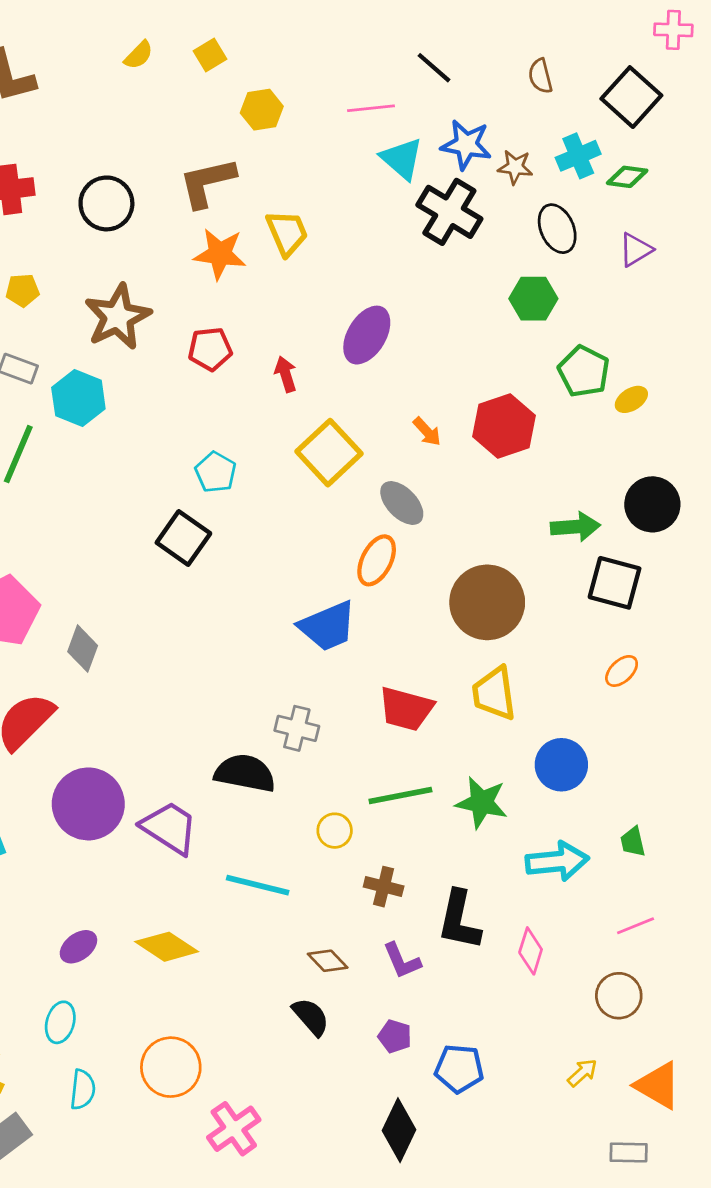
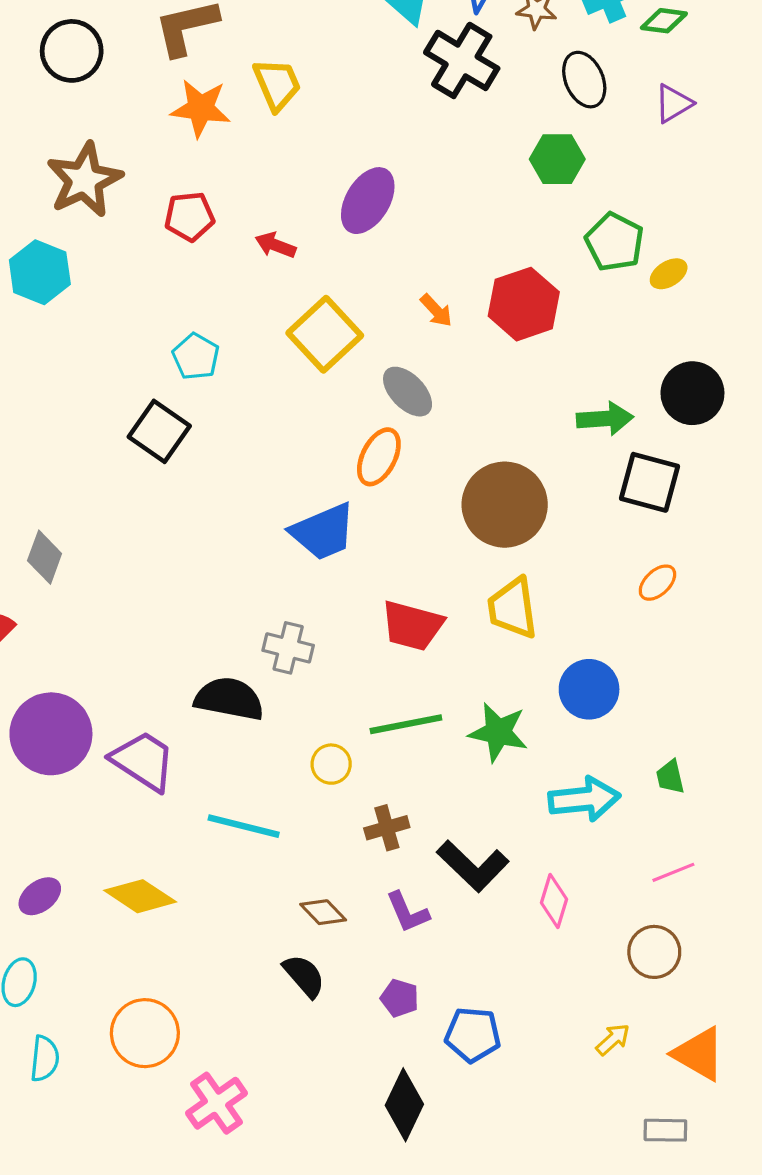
red arrow: (286, 374) -> (275, 245), turned -52
brown cross: (384, 887) -> (387, 828), turned -30
black L-shape: (459, 920) -> (473, 866), turned -58

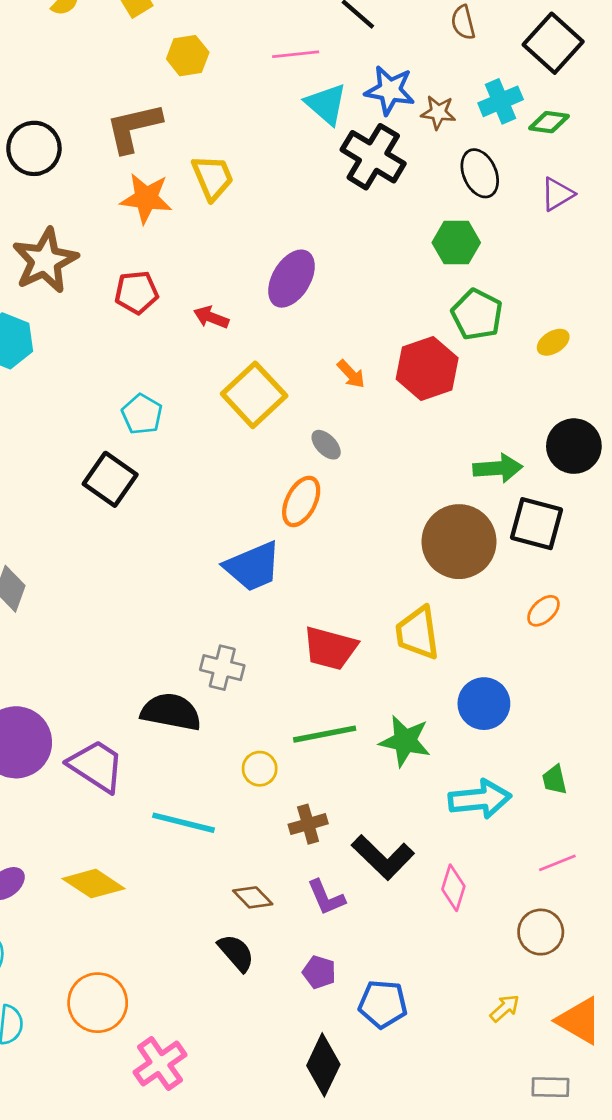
green pentagon: (614, 242) -> (477, 315), moved
gray ellipse: (408, 392) -> (326, 445), size x0.7
brown circle: (505, 505) -> (459, 542), moved

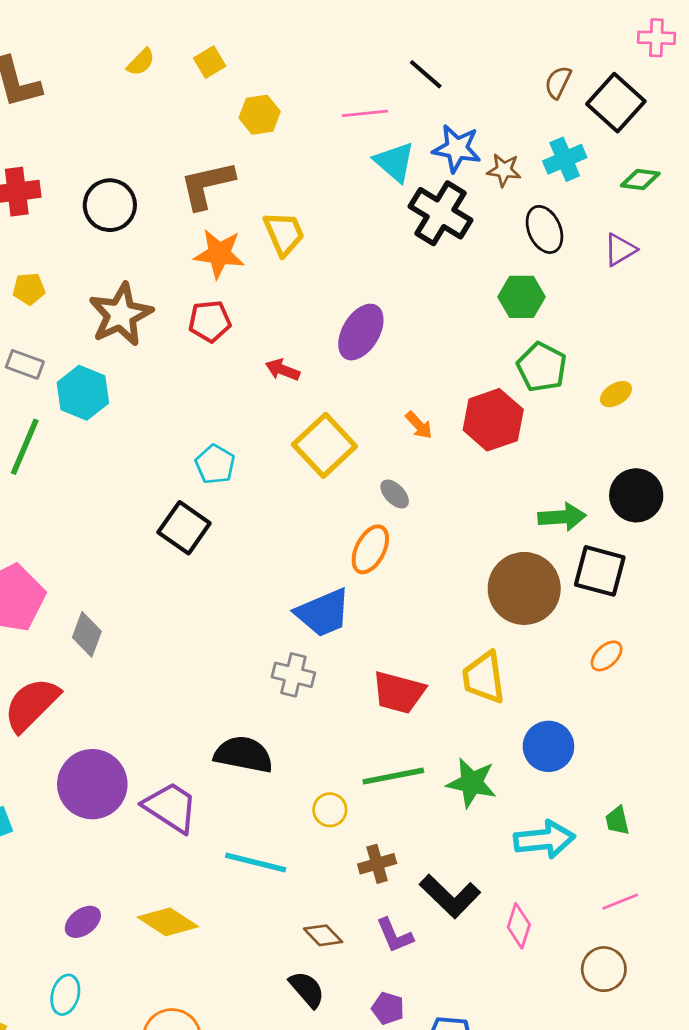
brown semicircle: (463, 22) -> (558, 82), moved, turned 40
green diamond: (549, 122) -> (640, 180), moved
red pentagon: (136, 292) -> (210, 321), moved
gray cross: (222, 668) -> (293, 675), moved

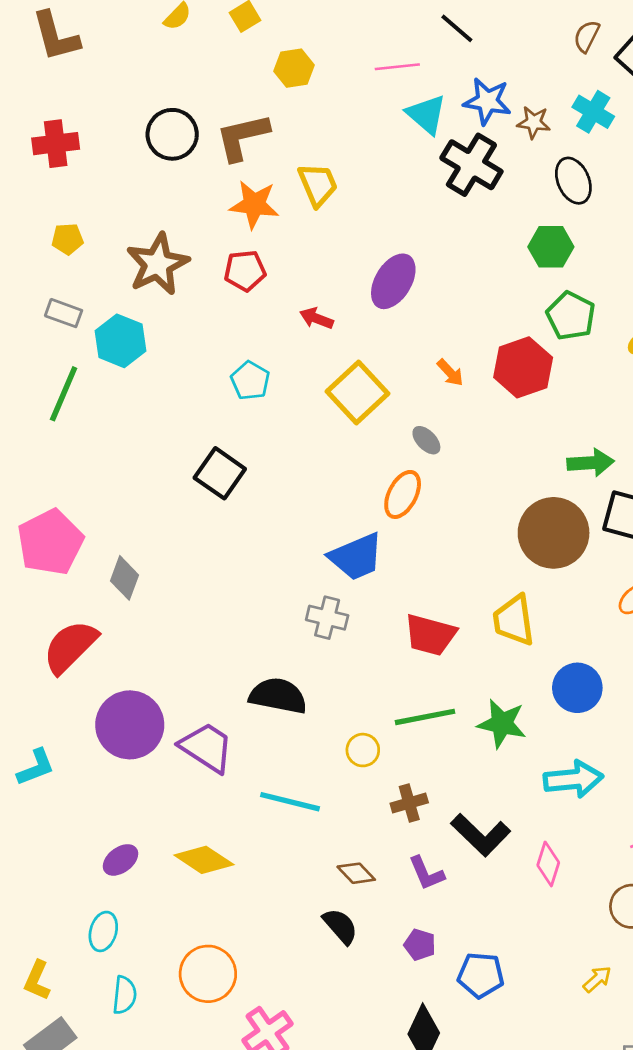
cyan cross: (565, 159) -> (593, 112), turned -36
black circle: (110, 205) -> (172, 134), moved
cyan pentagon: (215, 464) -> (250, 381), moved

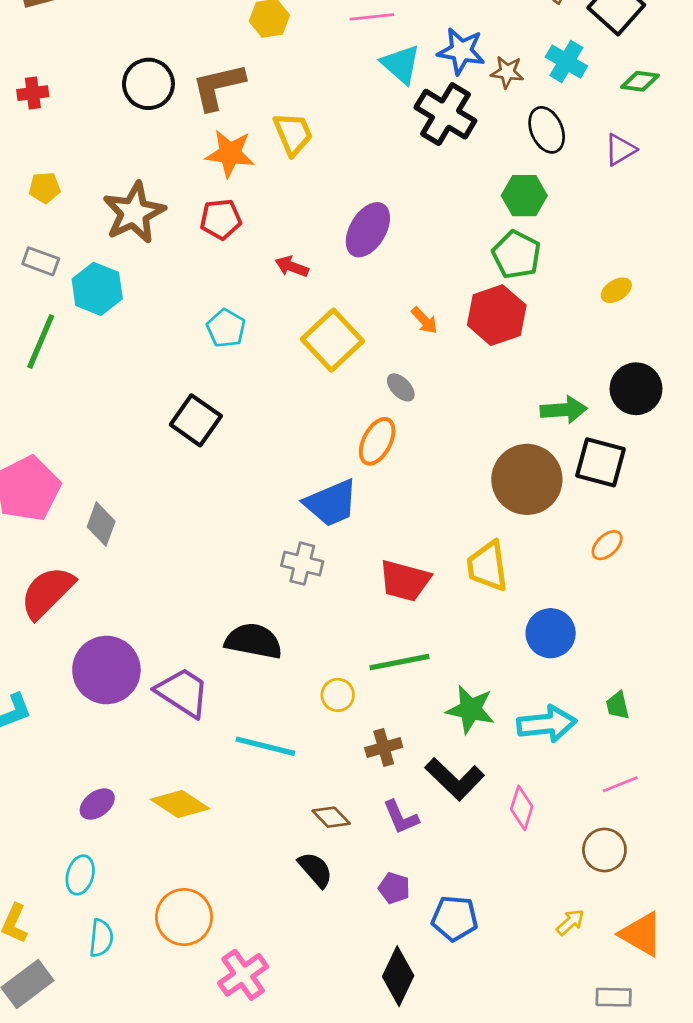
red cross: (56, 144) -> (33, 93), size x0.7
green pentagon: (571, 316) -> (516, 255), moved
green star: (502, 724) -> (470, 709), moved

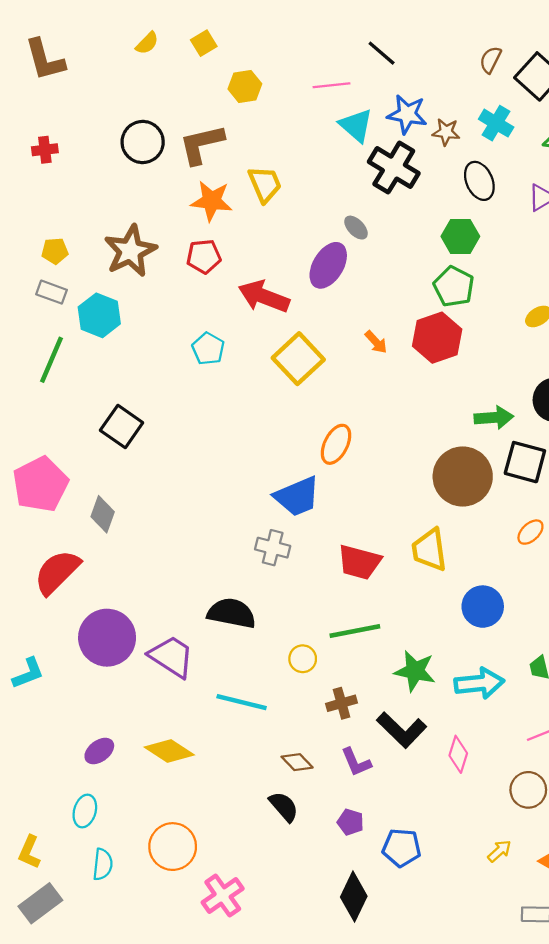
yellow pentagon: (45, 188) -> (55, 251), moved
red arrow: (292, 267) -> (264, 296), size x1.8
gray ellipse: (401, 387) -> (356, 228), moved
black square: (196, 420) -> (122, 426), moved

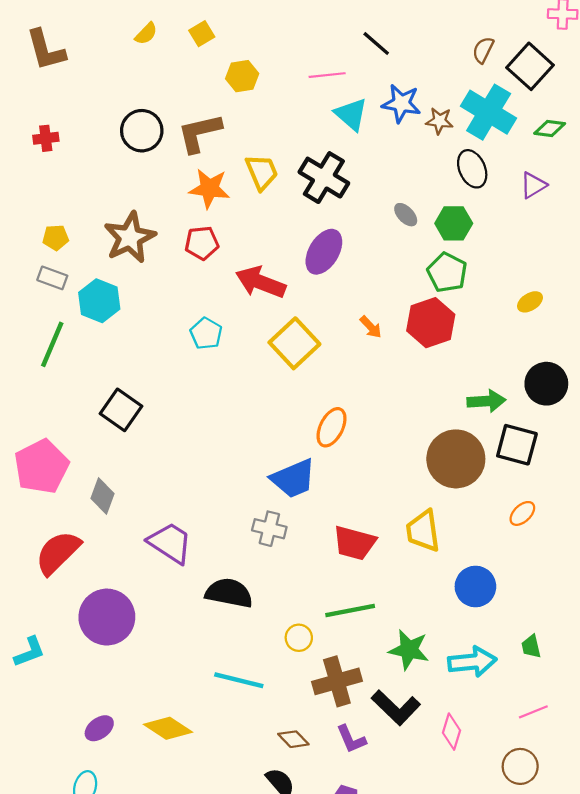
cyan cross: (496, 123) -> (489, 112), size x1.6
black cross: (394, 168) -> (324, 178), moved
gray ellipse: (356, 228) -> (406, 215), moved
purple trapezoid: (172, 657) -> (170, 543), moved
brown cross: (342, 703) -> (337, 681), size x1.6

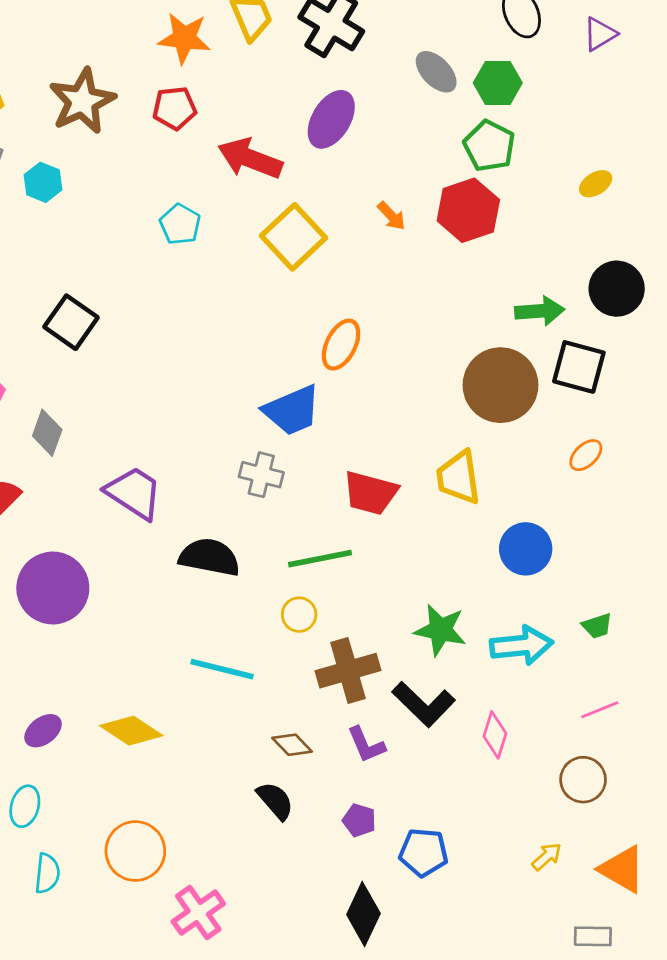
gray ellipse: (406, 215) -> (436, 72), size x1.4
cyan hexagon: (99, 301) -> (43, 182), size x0.7
green line: (350, 610) -> (320, 559), moved
green trapezoid: (531, 646) -> (597, 626), turned -95

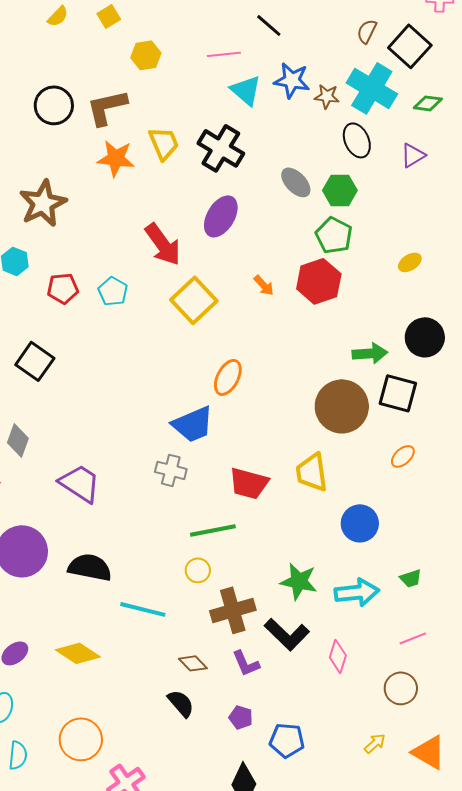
red pentagon: (175, 108) -> (63, 288), moved
red arrow: (250, 159) -> (163, 244), turned -147
black semicircle: (210, 557) -> (90, 567), moved

